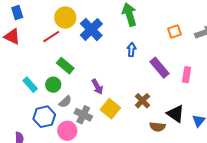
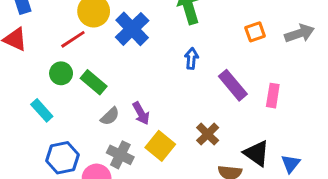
green circle: (53, 85) -> (61, 73), moved
gray semicircle: (65, 102) -> (110, 116), moved

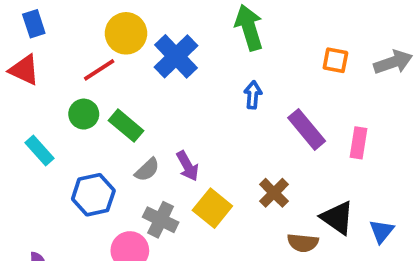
orange square: (255, 32) -> (335, 60), turned 30
cyan rectangle: (42, 110) -> (40, 151), moved
blue hexagon: (63, 158) -> (93, 195), moved

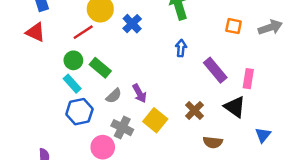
blue cross: (176, 56) -> (132, 24), size x0.7
cyan rectangle: (40, 151) -> (72, 84), moved
black triangle: (337, 218) -> (235, 107), moved

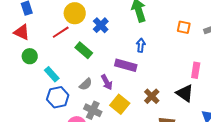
green circle: (73, 60) -> (30, 56), moved
green rectangle: (100, 68) -> (84, 50), moved
purple rectangle: (215, 70) -> (126, 65), moved, turned -35

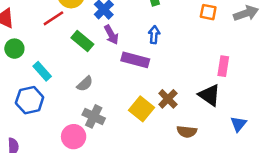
purple arrow: (107, 82) -> (111, 35), moved
blue hexagon: (58, 97) -> (30, 100), moved
yellow square: (120, 104) -> (142, 109), moved

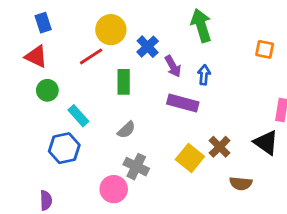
purple arrow: (111, 35) -> (173, 66), moved
green rectangle: (82, 41) -> (124, 82), turned 50

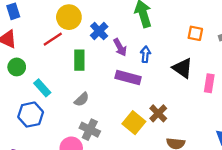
black triangle: (266, 143) -> (183, 68), moved

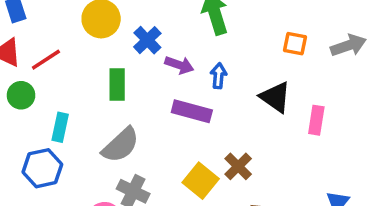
red line: (53, 39) -> (46, 60), moved
purple arrow: (120, 47) -> (179, 65), turned -42
cyan rectangle: (42, 88) -> (60, 127), turned 54
gray semicircle: (82, 99) -> (121, 145), size x1.6

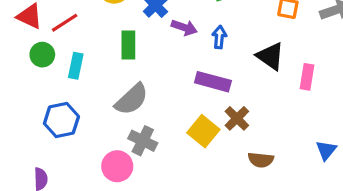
purple rectangle: (192, 111) -> (213, 82), moved
cyan rectangle: (60, 127) -> (76, 66), moved

